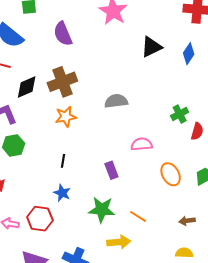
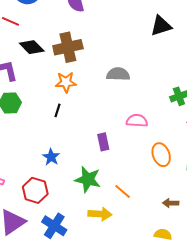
black diamond: (27, 87) -> (32, 47), turned 60
black line: (63, 161) -> (58, 110), moved
red hexagon: (40, 219) -> (35, 190), moved

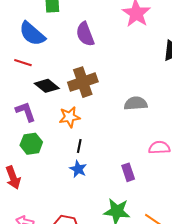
orange star: (66, 82) -> (70, 117), moved
blue star: (51, 157) -> (78, 169), moved

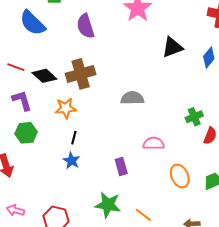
red line: (23, 63) -> (16, 67), moved

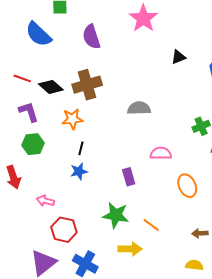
black triangle: (172, 47) -> (178, 57), size x0.7
blue star: (71, 161) -> (79, 171), turned 30
pink arrow: (15, 210) -> (45, 201), moved

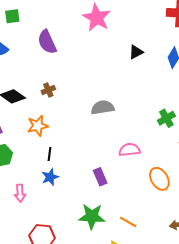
brown cross: (87, 85) -> (48, 90), size x0.5
pink arrow: (45, 201) -> (20, 193), moved, turned -102

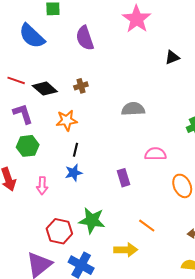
green star: (92, 216) -> (92, 220), moved

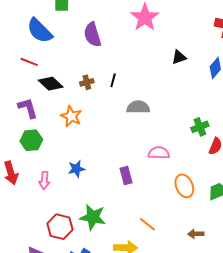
red line: (16, 80) -> (29, 62), moved
orange star: (67, 120) -> (71, 116), turned 30
black line: (76, 150) -> (113, 80), moved

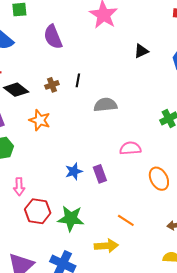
blue star: (76, 169) -> (74, 171), moved
red hexagon: (60, 227) -> (38, 211), moved

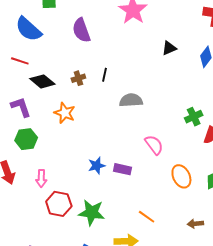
pink semicircle: (130, 148) -> (154, 145), turned 55
purple rectangle: (100, 174) -> (123, 169), turned -60

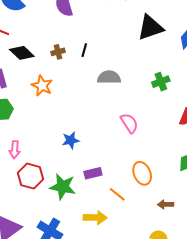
black triangle: (169, 48) -> (150, 28), size x1.8
green cross: (194, 117) -> (161, 82), moved
purple rectangle: (123, 169) -> (93, 173), moved, turned -30
orange ellipse: (181, 176) -> (142, 173), moved

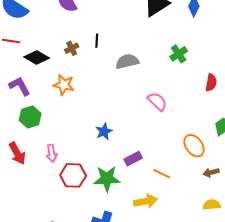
orange ellipse: (142, 173) -> (194, 146), moved

